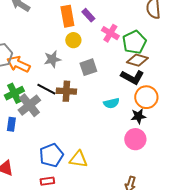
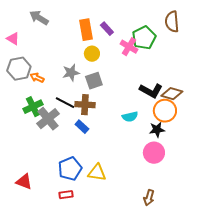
green pentagon: (134, 42) -> (144, 38), moved
brown diamond: (137, 60) -> (172, 94), moved
orange arrow: (18, 64) -> (37, 78), size x0.6
gray square: (88, 67) -> (94, 81), moved
blue rectangle: (11, 124) -> (82, 127), moved, turned -56

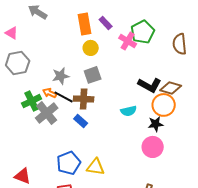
brown semicircle: (172, 22) -> (180, 44), moved
gray star: (71, 73) -> (61, 76), moved
orange arrow: (37, 78) -> (50, 93), moved

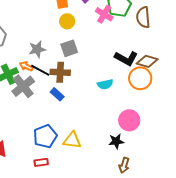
brown semicircle: (180, 44) -> (143, 17), moved
black star: (156, 124) -> (116, 141), moved

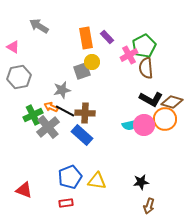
pink cross: (104, 14) -> (129, 55), turned 30
brown semicircle: (143, 17) -> (146, 68), moved
gray square: (69, 48) -> (82, 71), moved
blue rectangle: (57, 94) -> (82, 135), size x1.5
pink circle: (129, 120) -> (144, 125), moved

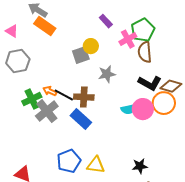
orange rectangle: (86, 38) -> (45, 26), moved, turned -45
gray star: (62, 90) -> (107, 74), moved

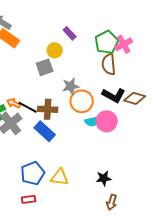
pink cross: (128, 39) -> (124, 44), moved
yellow circle: (91, 46) -> (55, 50), moved
orange circle: (164, 103) -> (82, 101), moved

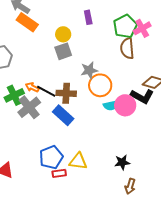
purple rectangle: (70, 33) -> (88, 17), turned 32
yellow circle: (55, 50) -> (63, 34), moved
black L-shape: (114, 95) -> (142, 96), moved
red rectangle: (29, 199) -> (59, 173), moved

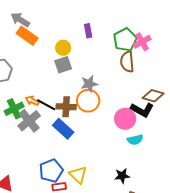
orange circle: (100, 85) -> (88, 101), moved
cyan semicircle: (111, 105) -> (135, 140), moved
yellow triangle: (78, 161) -> (78, 175), turned 36

